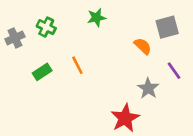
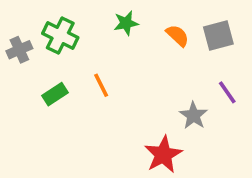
green cross: (46, 27) -> (60, 36), size x1.4
orange semicircle: (143, 46) -> (178, 36), moved

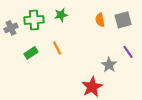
green star: (126, 23) -> (61, 15), moved
green cross: (60, 36) -> (34, 20), turned -30
orange semicircle: (178, 36) -> (100, 20), turned -144

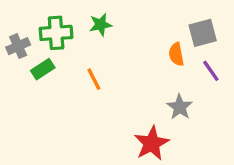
orange semicircle: (100, 20) -> (176, 54), moved
purple line: (128, 52) -> (211, 71), moved
green rectangle: (31, 53) -> (43, 69), moved

